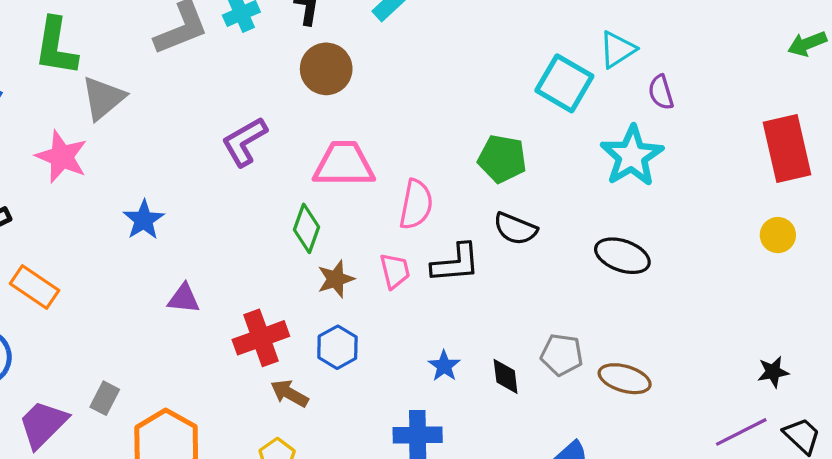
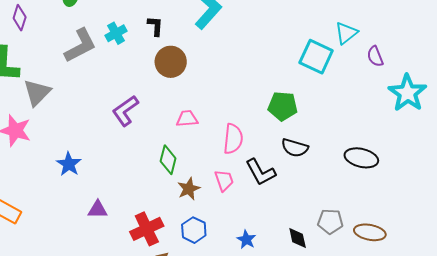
cyan star: (632, 156) -> (407, 93), moved
pink trapezoid: (344, 164) -> (187, 119), size x0.6
black L-shape: (456, 263) -> (261, 172), turned 72
blue star: (444, 366) -> (246, 240), moved

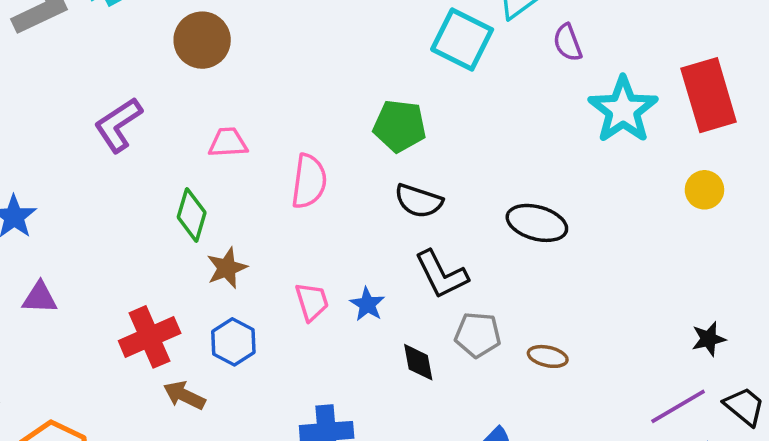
black L-shape: (261, 172) -> (441, 274), moved
pink trapezoid: (224, 180) -> (312, 302), moved
purple triangle: (98, 210) -> (40, 298), moved
brown ellipse: (370, 232) -> (548, 356), size x0.7
blue star: (246, 240) -> (367, 304), moved

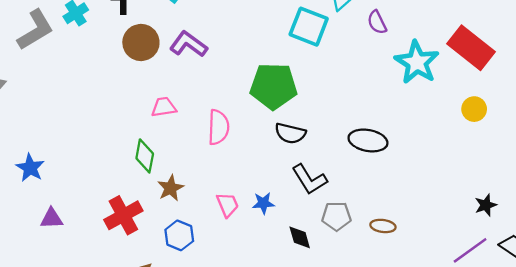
red rectangle: (709, 95) -> (471, 48), turned -30
purple L-shape: (118, 125) -> (188, 44), moved, turned 75
green pentagon: (400, 126) -> (274, 86), size x1.4
blue star: (367, 304) -> (263, 203), turned -30
red cross: (150, 337) -> (123, 215), moved

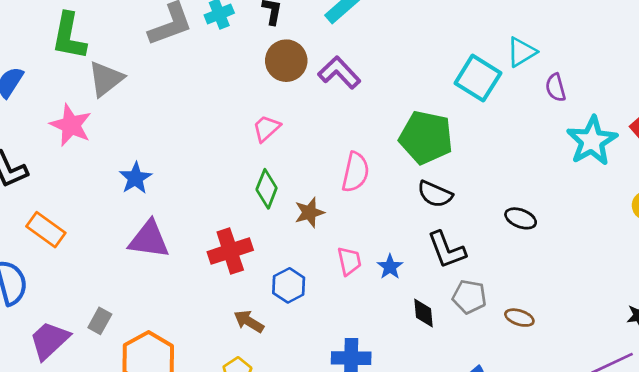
pink trapezoid: (164, 107) -> (266, 128), moved, turned -44
black ellipse: (368, 140) -> (521, 218), size x0.7
brown star: (171, 188) -> (309, 212), moved
blue star: (263, 203) -> (390, 267), turned 30
purple triangle: (52, 218) -> (149, 240), size x1.6

